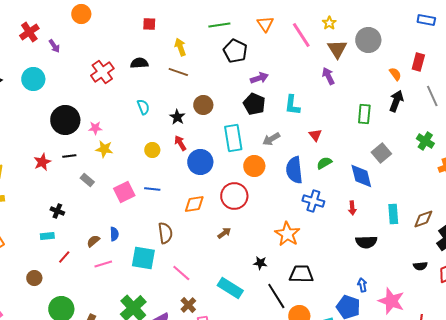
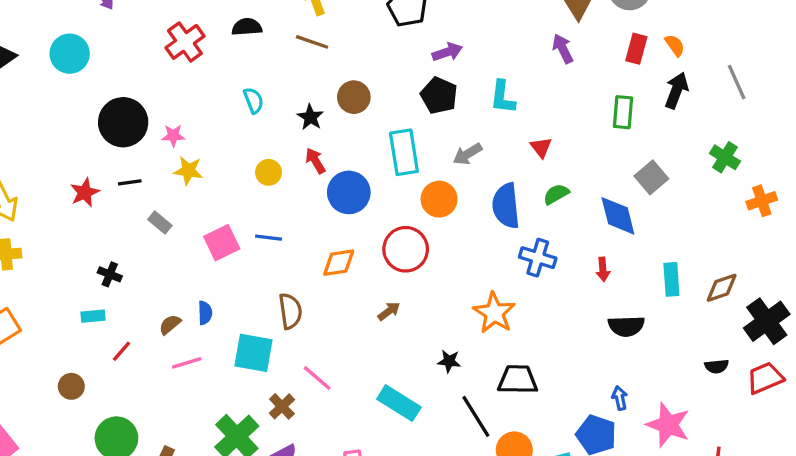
red rectangle: (418, 62) -> (636, 49), moved
brown cross: (188, 305) -> (282, 406), moved

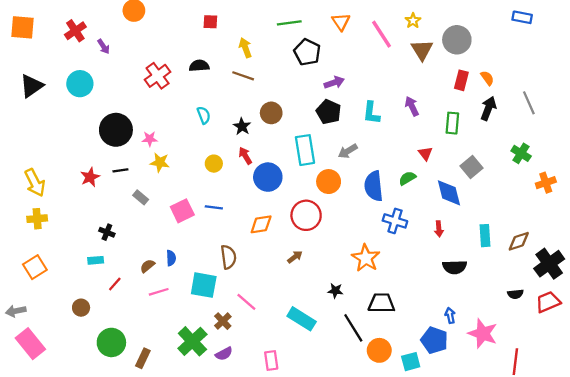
purple arrow: (563, 49) -> (412, 106), moved
red triangle: (541, 147) -> (425, 153), moved

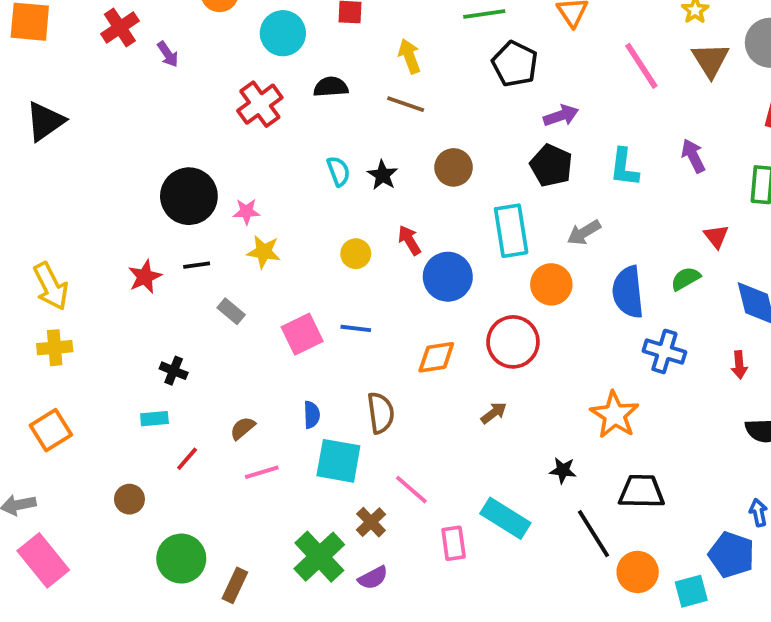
pink line: (381, 34) -> (641, 66), moved
cyan circle: (80, 84) -> (283, 33), moved
black star: (242, 126) -> (383, 175), moved
blue semicircle: (171, 258) -> (312, 415), moved
pink rectangle: (271, 360) -> (454, 543), moved

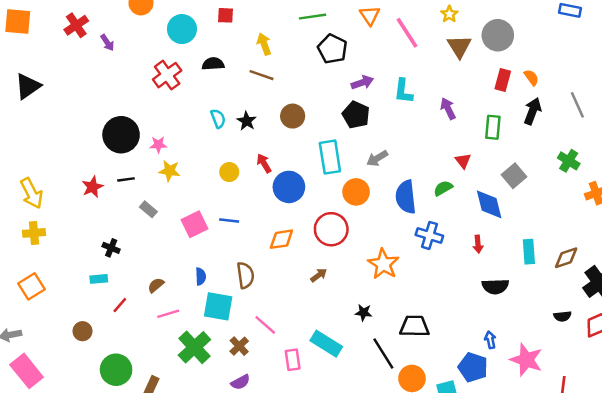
pink line: (641, 66) -> (407, 33), moved
cyan L-shape: (624, 167) -> (403, 91), moved
orange star: (615, 415) -> (383, 264), moved
green cross: (319, 557) -> (194, 347), moved

